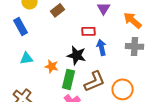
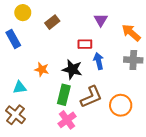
cyan triangle: (27, 58) -> (20, 87), moved
orange star: (52, 66) -> (42, 69), moved

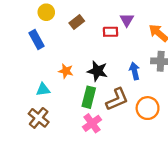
red rectangle: (85, 44) -> (111, 32), moved
blue arrow: (99, 61) -> (134, 71), moved

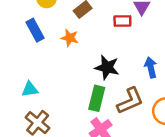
orange star: (66, 71) -> (70, 38), moved
cyan triangle: (43, 90) -> (30, 89), moved

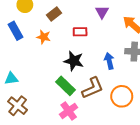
red rectangle: (122, 21) -> (80, 32), moved
green rectangle: (97, 98) -> (65, 86), turned -60

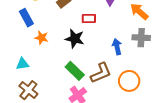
orange star: (44, 37) -> (42, 38), moved
black star: (74, 61) -> (75, 39), moved

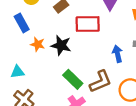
red rectangle: (89, 19) -> (88, 24), size x1.6
black star: (75, 39) -> (61, 45), moved

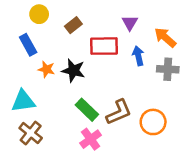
blue arrow: (117, 54) -> (138, 56), moved
cyan triangle: (17, 72) -> (23, 101), size x1.5

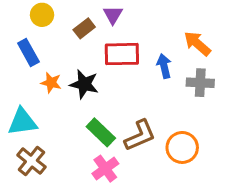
purple triangle: (130, 23) -> (113, 15), moved

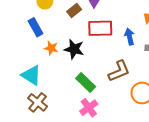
cyan triangle: (22, 122) -> (31, 75), turned 40
brown L-shape: (140, 135) -> (119, 71), moved

